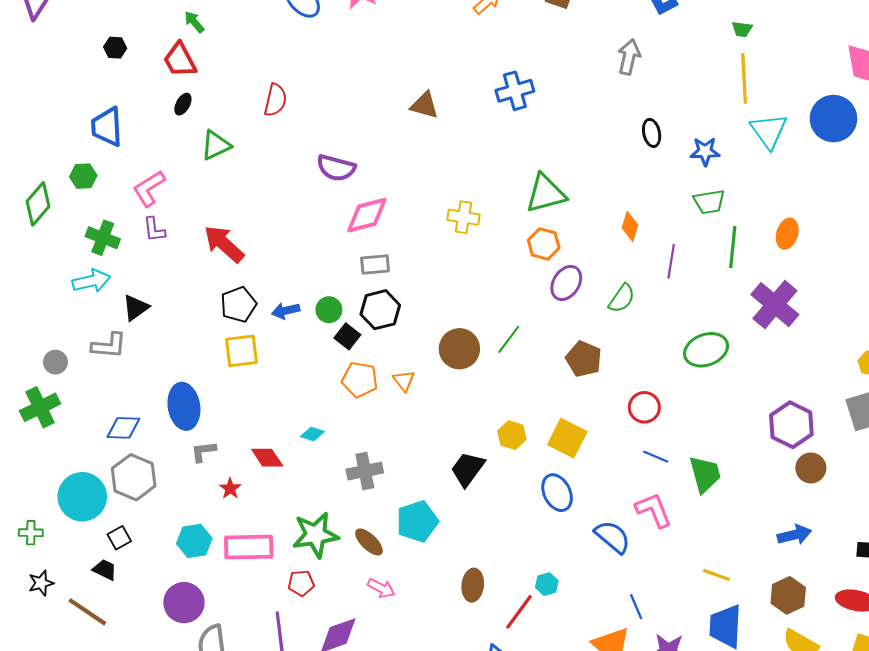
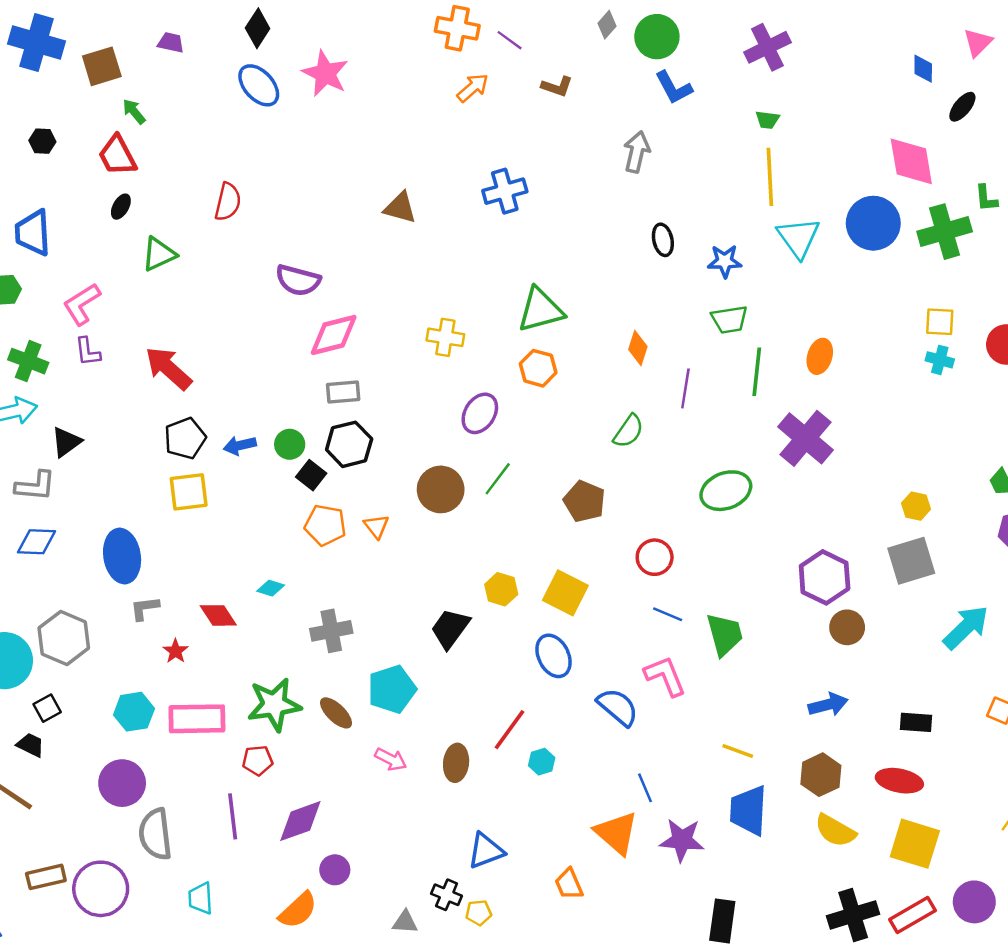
purple ellipse: (566, 283) -> (480, 413), moved
blue diamond: (123, 428) -> (36, 542), moved
pink arrow: (381, 588) -> (391, 759), moved
red line: (519, 612) -> (510, 730), moved

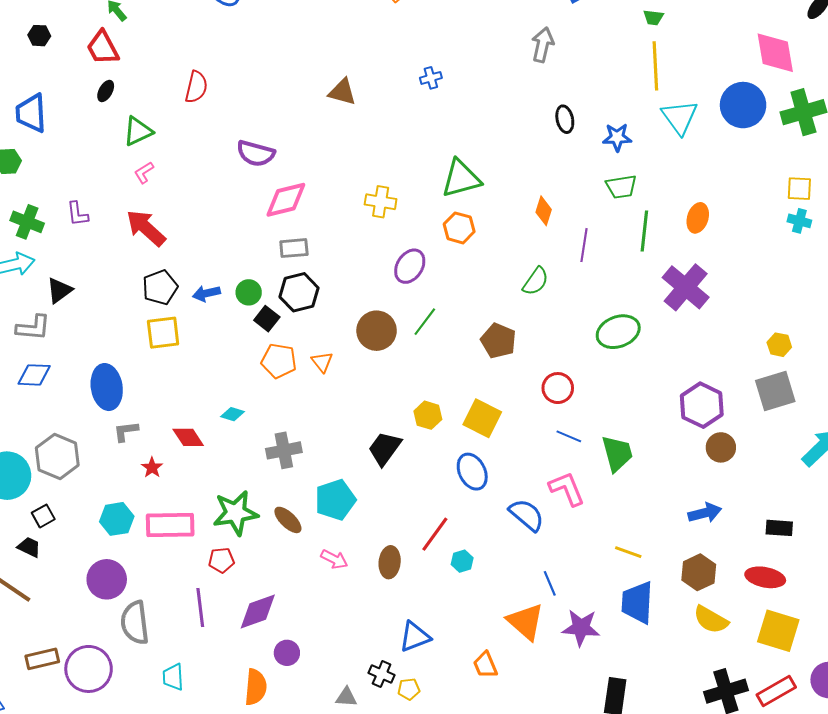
blue cross: (505, 191) -> (431, 78), size x0.6
pink L-shape: (82, 304) -> (144, 173), moved, size x0.6
orange semicircle: (298, 910) -> (256, 687), turned -42

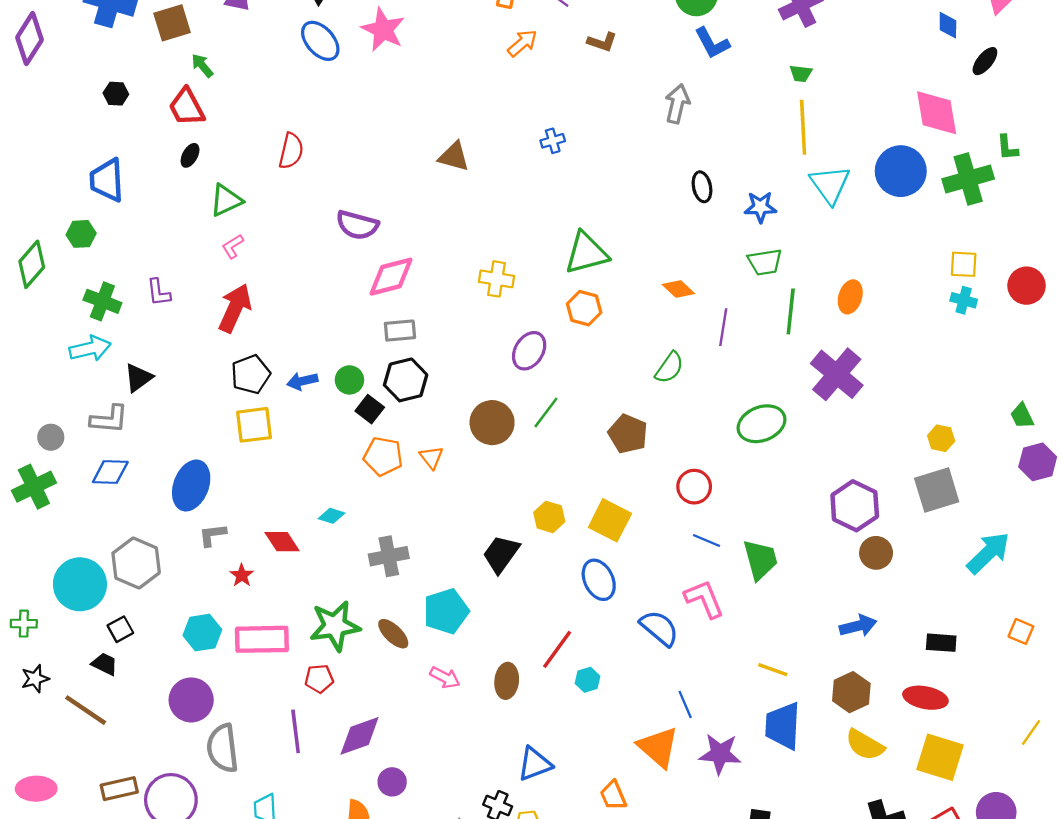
orange diamond: (544, 211) -> (678, 289), turned -64
red arrow: (146, 228) -> (235, 308), turned 72
blue ellipse: (107, 387) -> (191, 485), turned 30

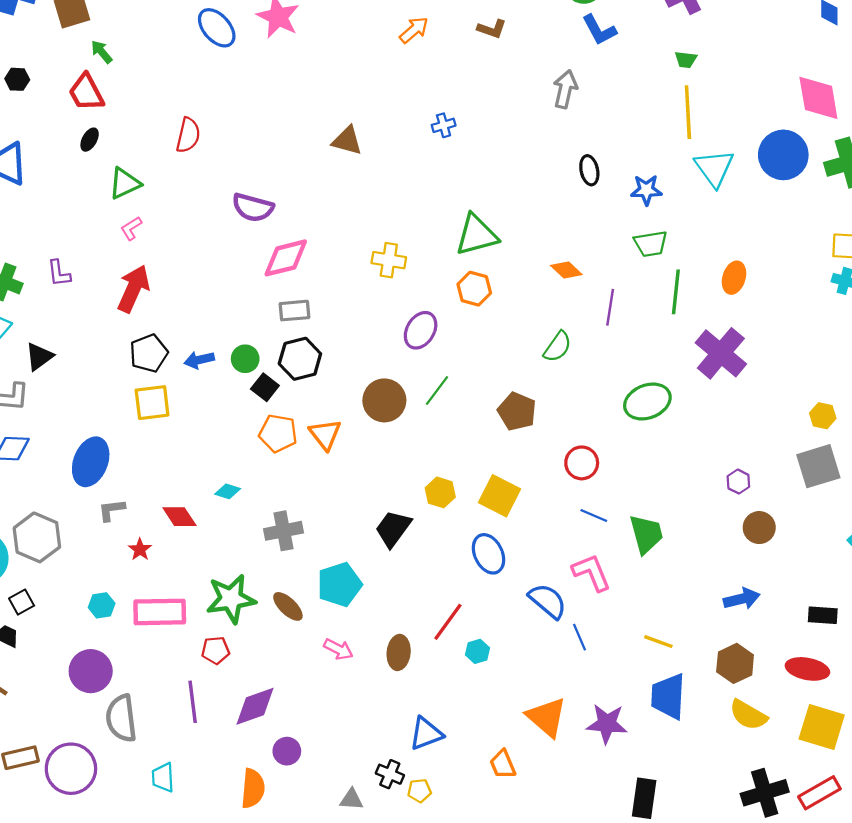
orange triangle: (431, 457) -> (325, 434), size x1.4
purple hexagon: (855, 506) -> (738, 482), size x0.5
cyan hexagon: (202, 633) -> (102, 605), size x0.7
blue line: (685, 704) -> (579, 637), moved

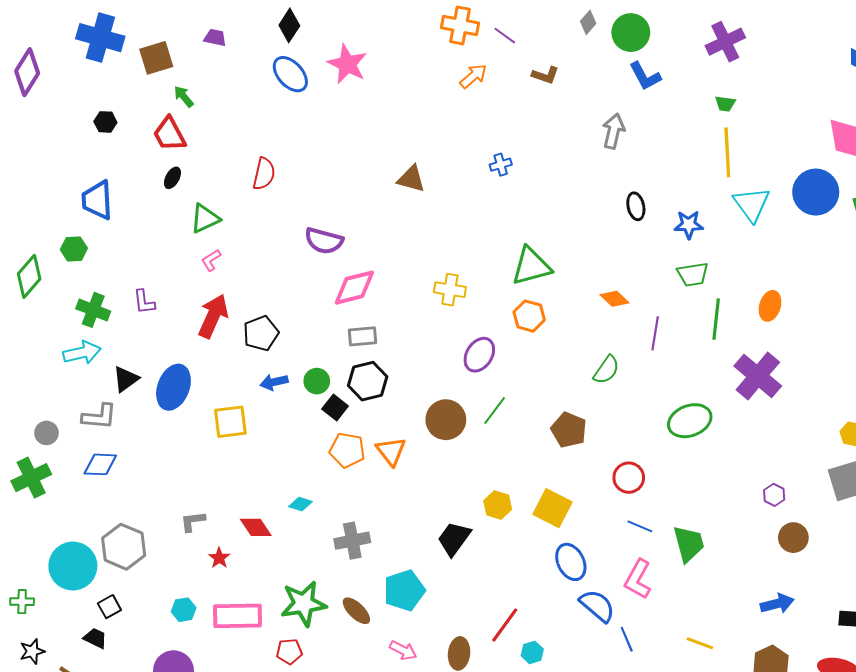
black pentagon: (149, 353) -> (261, 333), moved
blue ellipse: (91, 462) -> (173, 387), moved
blue ellipse: (488, 554) -> (571, 562), moved
pink L-shape: (592, 572) -> (638, 579), turned -129

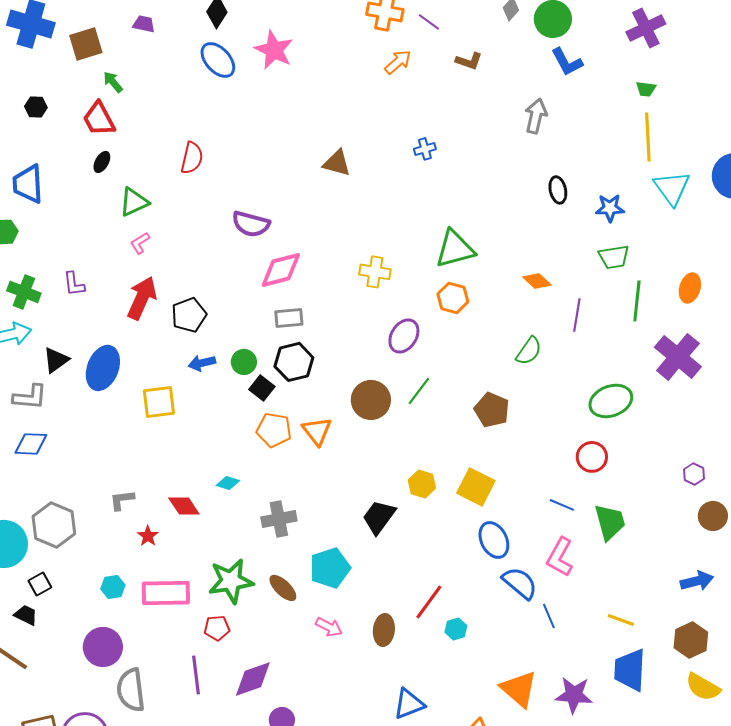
red circle: (629, 478) -> (592, 457), moved

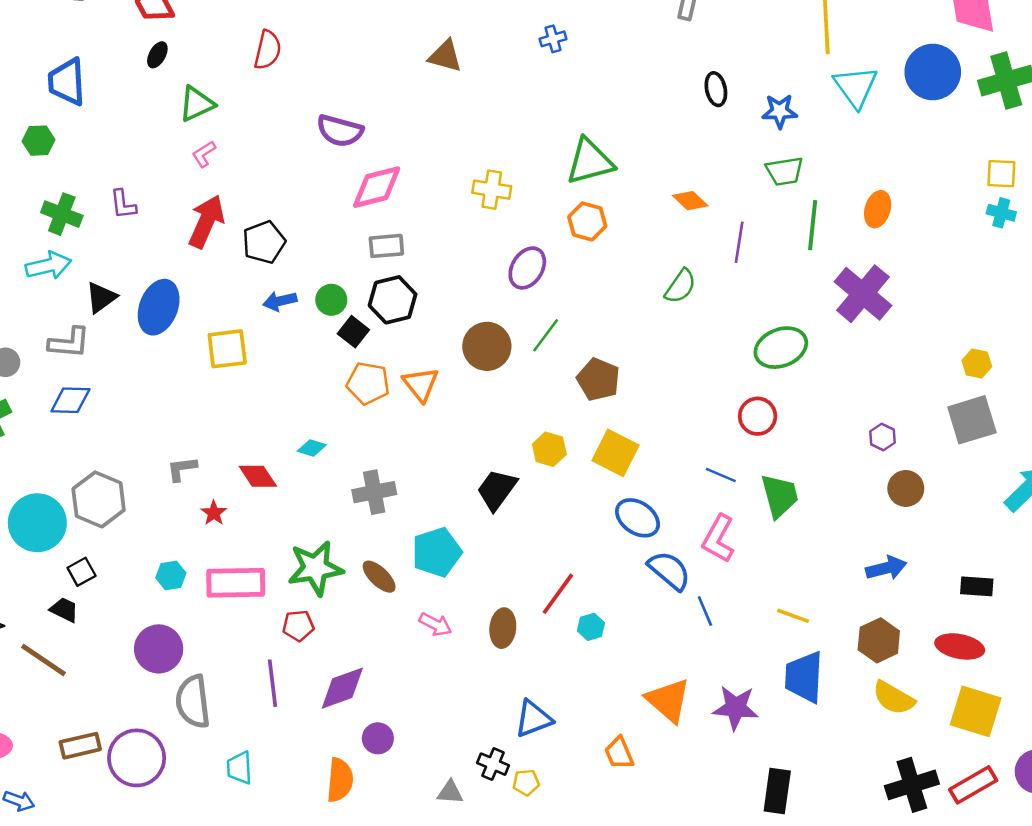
brown pentagon: (492, 410) -> (598, 379), moved
blue ellipse: (494, 540) -> (638, 518), turned -30

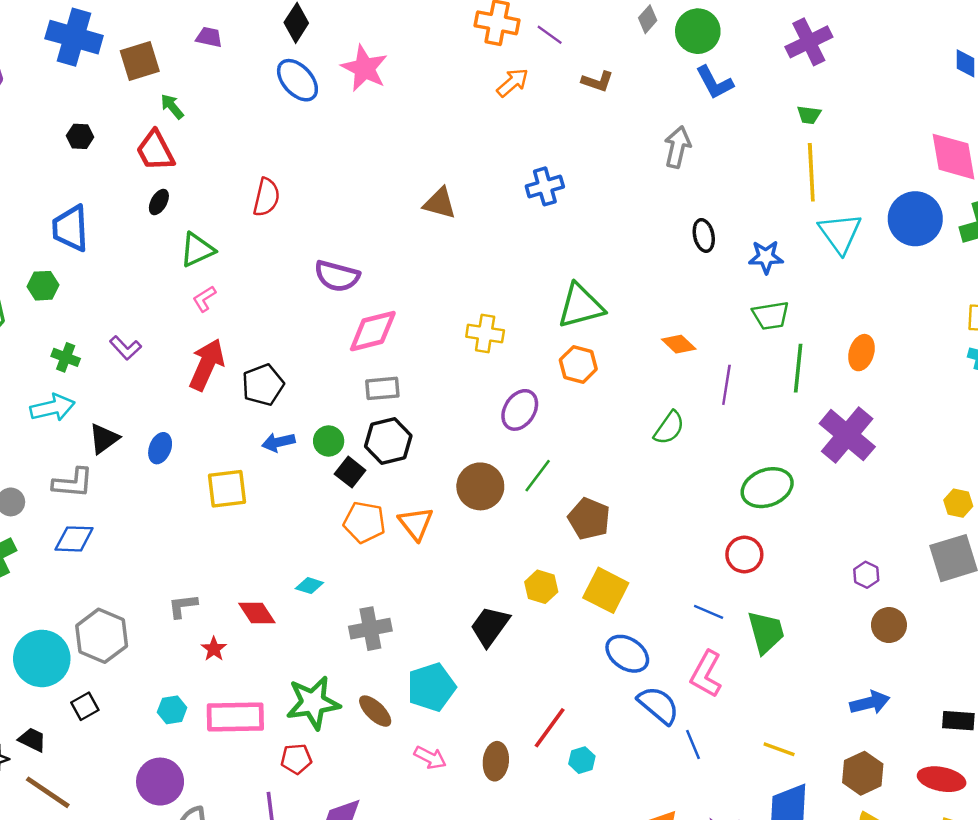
blue cross: (553, 39) -> (545, 186), size x1.4
purple L-shape: (123, 204) -> (125, 348), turned -36
green cross: (62, 214) -> (66, 357), size x0.7
blue ellipse: (159, 307) -> (160, 448), size x0.6
black trapezoid: (64, 610) -> (32, 740), moved

